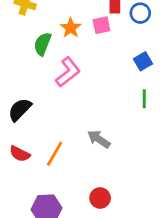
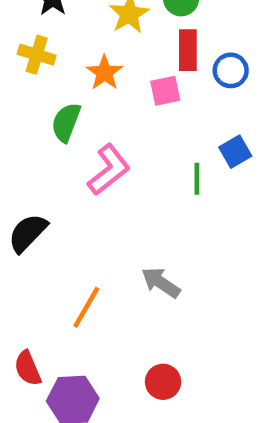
orange star: (71, 28) -> (104, 73), moved
green line: (144, 99) -> (197, 179), moved
red semicircle: (20, 154) -> (28, 368), moved, turned 40

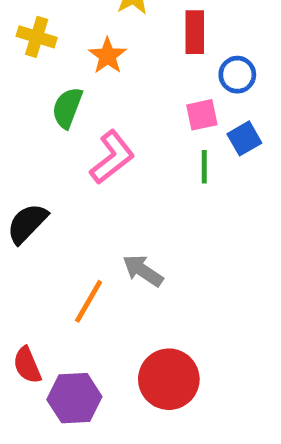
blue circle: (231, 70) -> (237, 75), moved
pink square: (165, 91) -> (202, 115), moved
gray arrow: (161, 283) -> (143, 271), moved
red circle: (163, 382) -> (169, 379), size x1.6

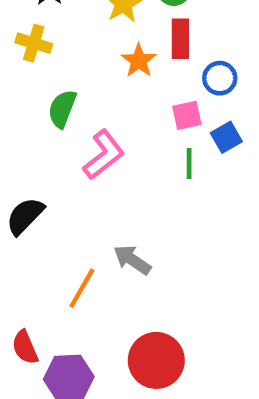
orange star: (107, 56) -> (139, 61), moved

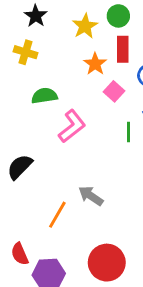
green semicircle: (62, 109) -> (44, 96), turned 60
pink square: (187, 115) -> (114, 91), moved, turned -36

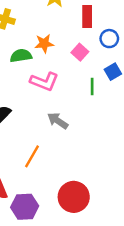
orange star: (95, 64) -> (44, 43), moved, turned 30
pink L-shape: (72, 126) -> (44, 82), turned 60
gray arrow: (91, 196) -> (58, 121), moved

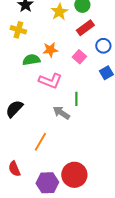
red rectangle: (87, 16) -> (85, 28), turned 54
green line: (92, 86) -> (76, 99), moved
purple hexagon: (25, 207) -> (47, 183), moved

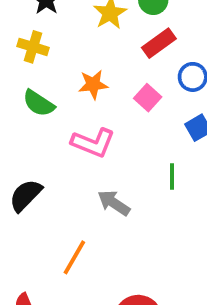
green semicircle: (31, 60) -> (39, 103), moved, turned -138
green line: (76, 99) -> (172, 177), moved

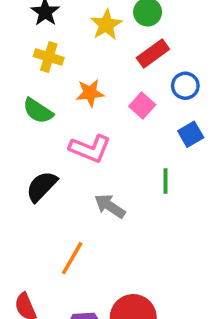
yellow cross: (33, 47) -> (49, 57), moved
black semicircle: (25, 195) -> (42, 186), moved

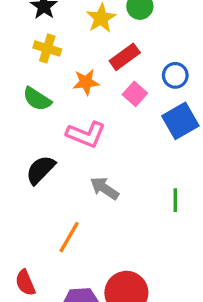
red rectangle: (153, 53) -> (125, 57), moved
blue square: (191, 134) -> (180, 121), size x1.5
green line: (166, 181) -> (175, 200), moved

